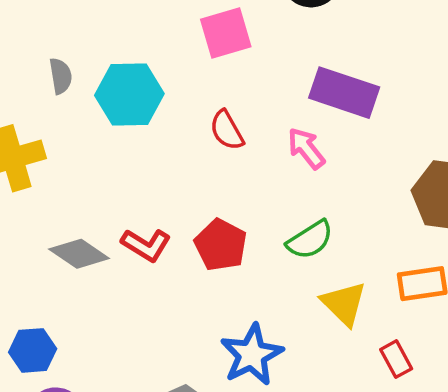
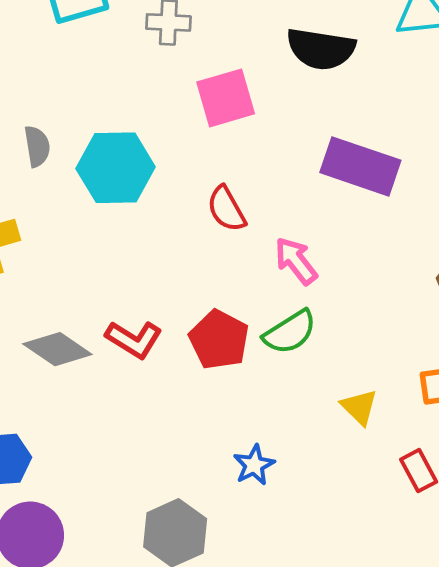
pink arrow: (306, 148) -> (296, 261), moved
green semicircle: (310, 240) -> (290, 332), moved
yellow triangle: (344, 304) -> (359, 407), size x0.7
blue star: (252, 355) -> (254, 465), size x0.6

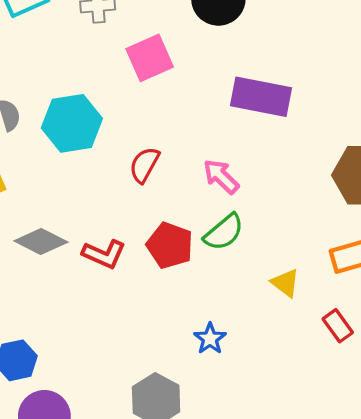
red semicircle: (226, 209) -> (144, 165), moved, turned 66
gray diamond: (57, 349) -> (41, 242), moved

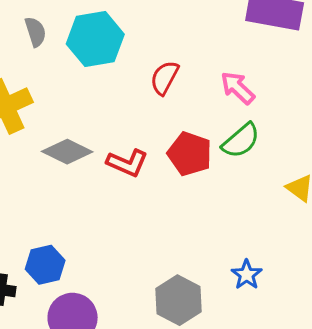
blue star: (210, 339) -> (247, 275), moved

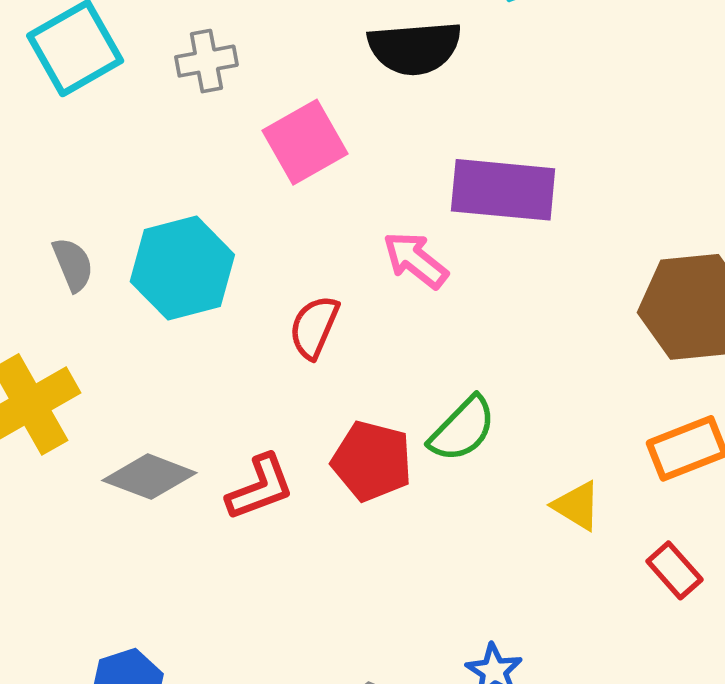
pink arrow: (238, 88) -> (415, 260), moved
red L-shape: (127, 163) -> (260, 487), turned -39

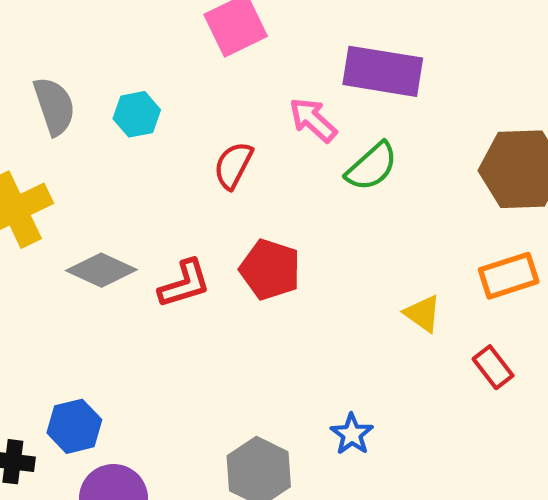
gray semicircle: (73, 264) -> (54, 106), size x1.4
cyan hexagon: (182, 268) -> (137, 114), size x0.6
green semicircle: (462, 429) -> (372, 167), moved

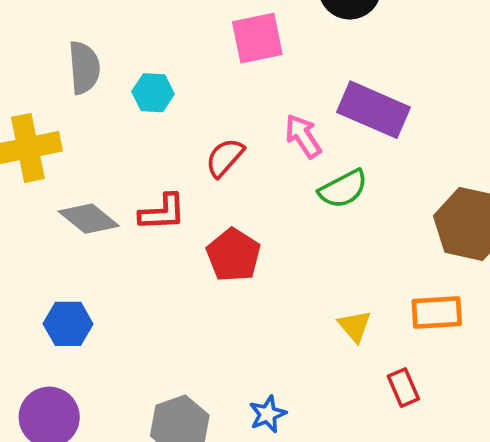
red L-shape: (184, 284) -> (162, 212), moved
blue hexagon: (74, 426) -> (68, 324), moved

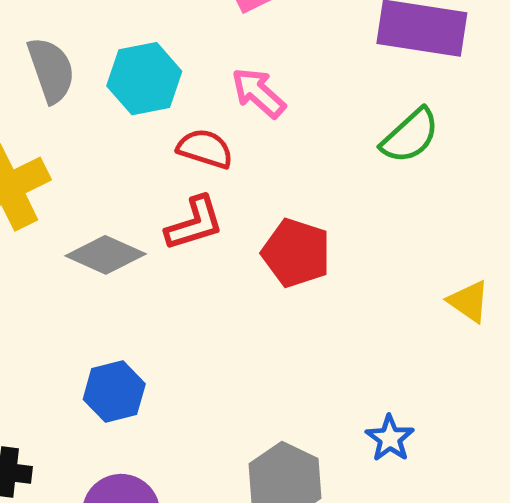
cyan hexagon: (153, 93) -> (144, 79), size x1.4
pink arrow: (303, 136) -> (258, 93), moved
red semicircle: (225, 158) -> (205, 149), moved, turned 81

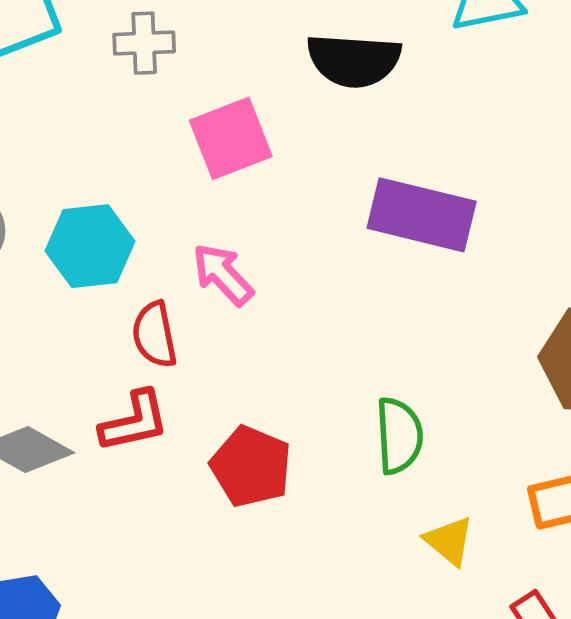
green semicircle: (410, 136) -> (399, 436), moved, turned -56
red semicircle: (205, 149) -> (154, 335), turned -124

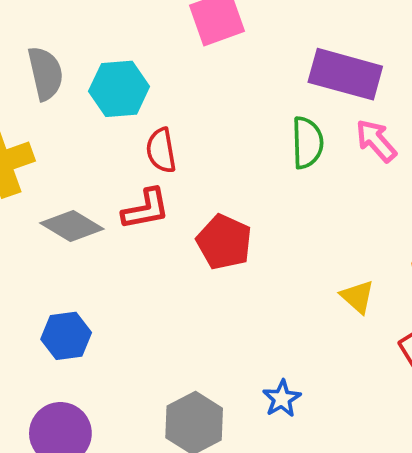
pink arrow: (223, 274) -> (376, 141), moved
green semicircle: (399, 436) -> (307, 143), moved

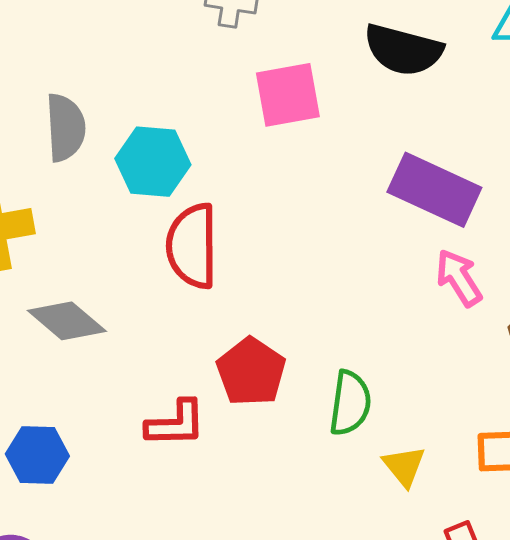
green semicircle: (307, 143) -> (350, 403), moved
red semicircle: (161, 150) -> (192, 246), size x1.5
red L-shape: (146, 209) -> (176, 424), moved

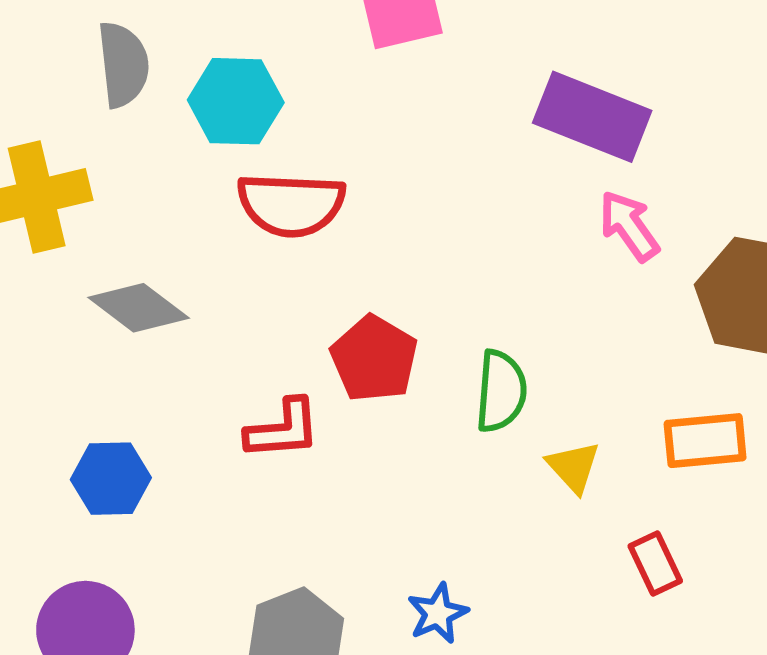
red semicircle: (192, 246) -> (291, 205), turned -84

